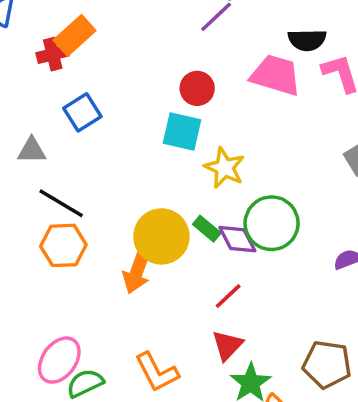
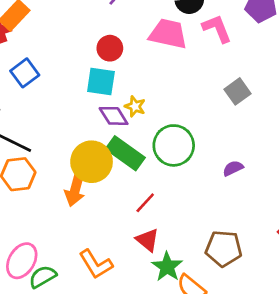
yellow star: (224, 168) -> (135, 106), size x0.7
green rectangle: (207, 229) -> (125, 153), size x1.8
purple diamond: (237, 239) -> (114, 116), moved
red triangle: (227, 345) -> (147, 240), turned -30

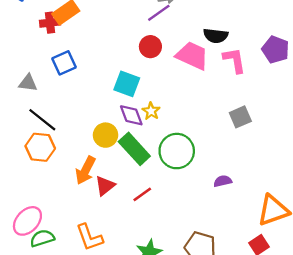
red circle: (110, 48) -> (150, 47), moved
yellow circle: (92, 162) -> (106, 135), moved, size x0.7
red triangle: (147, 240) -> (105, 186), moved, turned 30

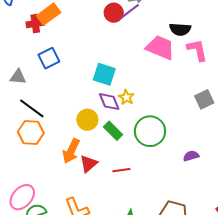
red circle: (150, 47) -> (114, 13), moved
green rectangle: (134, 149) -> (113, 131), size x0.7
red line: (142, 194) -> (121, 170), turned 30

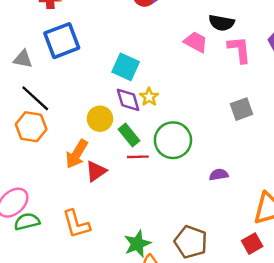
pink trapezoid: (160, 48) -> (196, 42), size x0.7
blue square: (49, 58) -> (62, 41), size x1.4
red line: (121, 170) -> (138, 157), moved

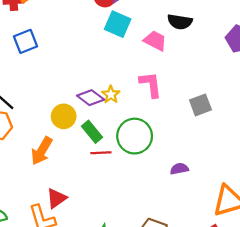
blue square: (62, 41) -> (26, 41), size x0.7
pink L-shape: (239, 50) -> (151, 84), moved
cyan square: (126, 67) -> (118, 24), moved
purple diamond: (128, 100) -> (91, 98), turned -36
red triangle: (96, 171) -> (56, 198), moved

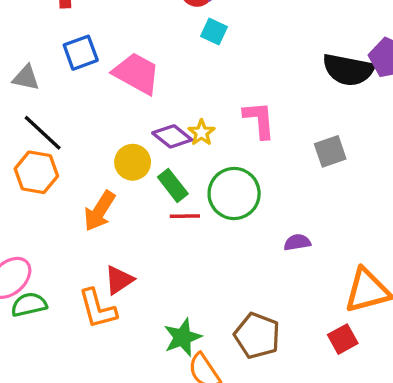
black semicircle: (180, 22) -> (348, 70), moved, size x1.4
cyan square: (118, 24) -> (214, 32), size x0.7
pink trapezoid: (155, 41) -> (137, 73), moved, size x1.4

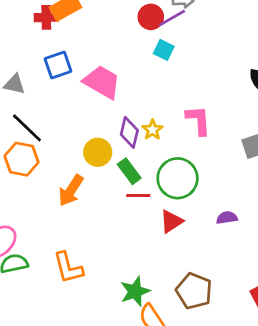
purple diamond: (172, 136) -> (129, 132), turned 64
red triangle: (119, 280) -> (171, 221), moved

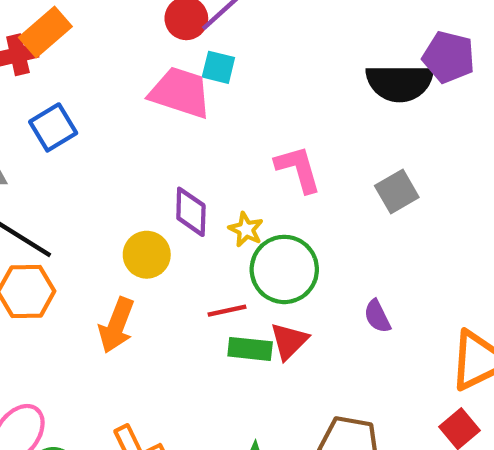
pink trapezoid: (102, 82) -> (180, 93), moved
yellow star: (153, 130) -> (246, 229), moved
green rectangle: (129, 171) -> (250, 349), moved, turned -35
purple semicircle: (227, 218) -> (377, 316), turned -96

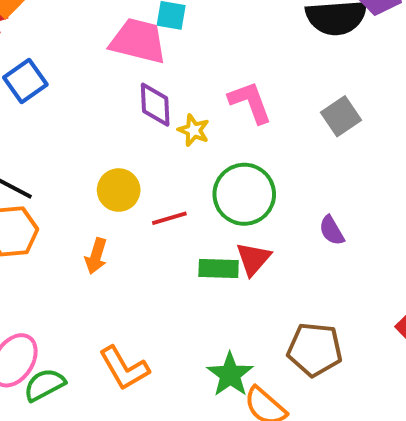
purple diamond: (191, 212) -> (155, 105), moved
yellow star: (246, 229) -> (194, 130), moved
red line: (227, 311) -> (169, 218), moved
orange arrow: (117, 325) -> (96, 256), size x0.7

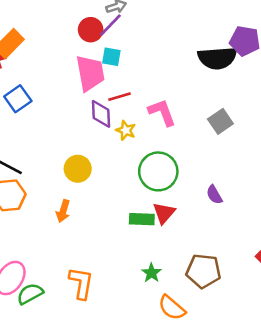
pink trapezoid: (138, 41) -> (90, 73), turned 66
red line: (169, 218) -> (120, 97), moved
orange L-shape: (124, 368) -> (81, 283), turned -140
green star: (230, 375) -> (151, 273), moved, size x0.7

